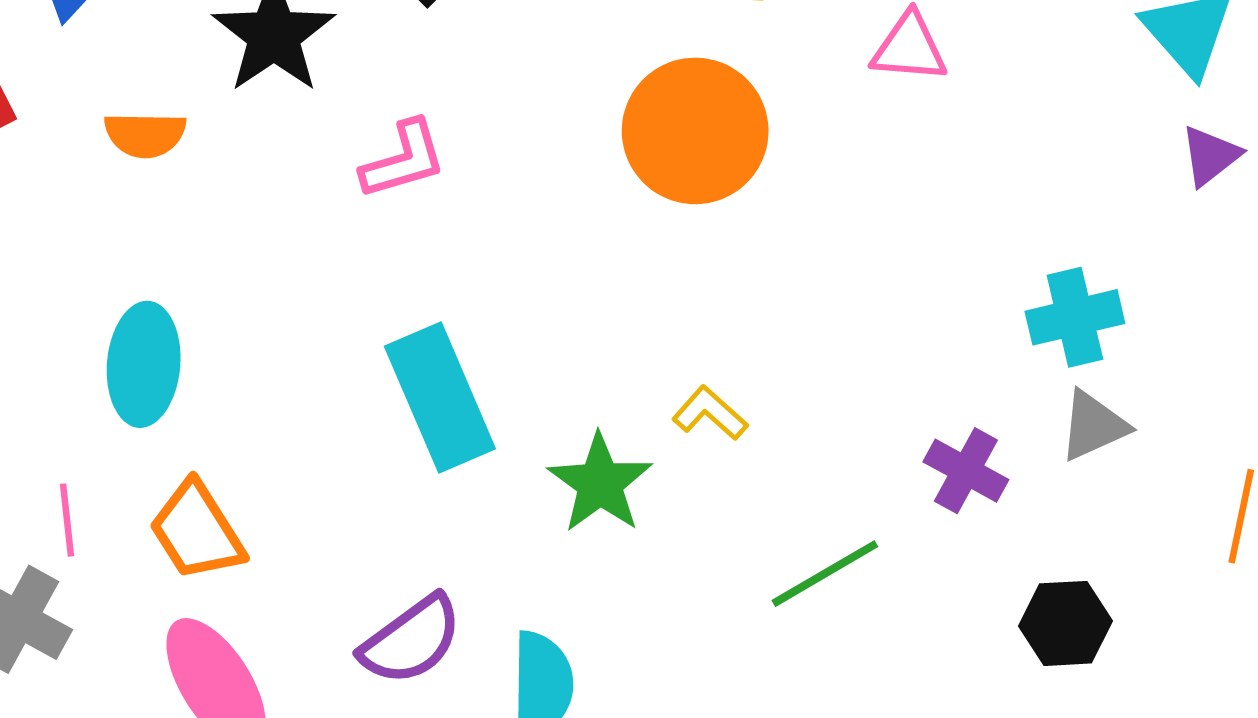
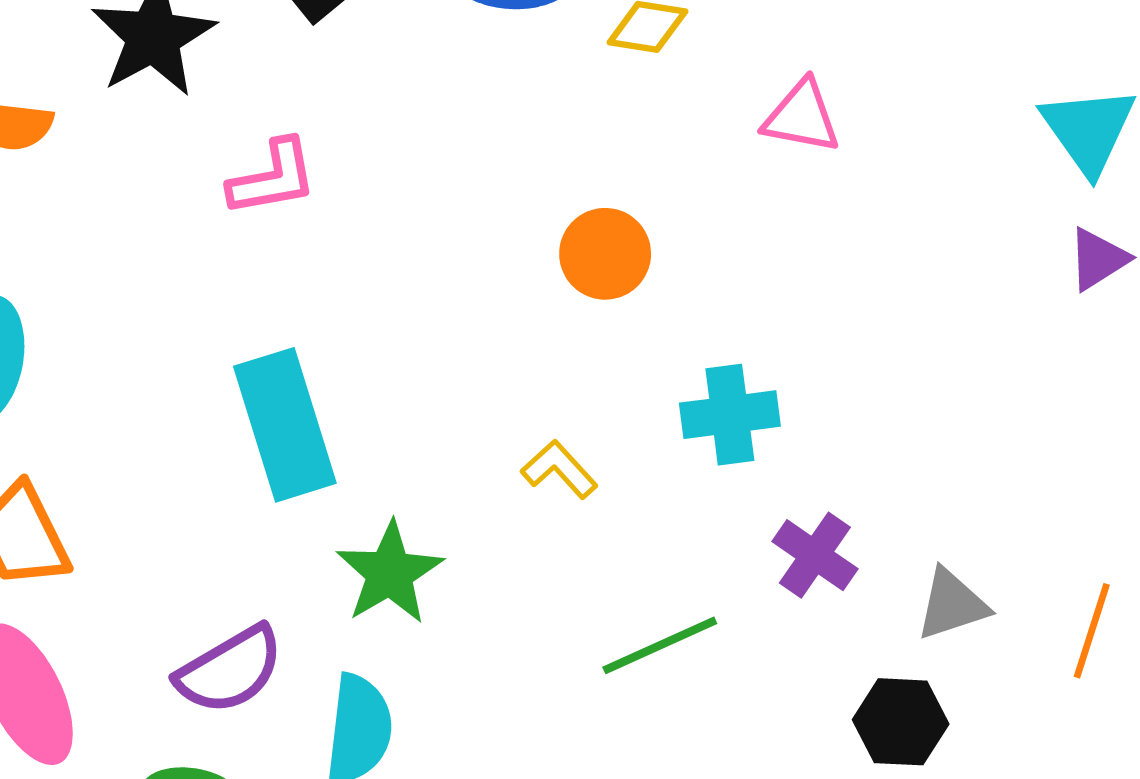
orange circle: (695, 131) -> (605, 254), moved, size x0.6
cyan cross: (1075, 317) -> (730, 415), moved
gray triangle: (1093, 426) -> (952, 604), moved
green star: (600, 483) -> (390, 573), moved

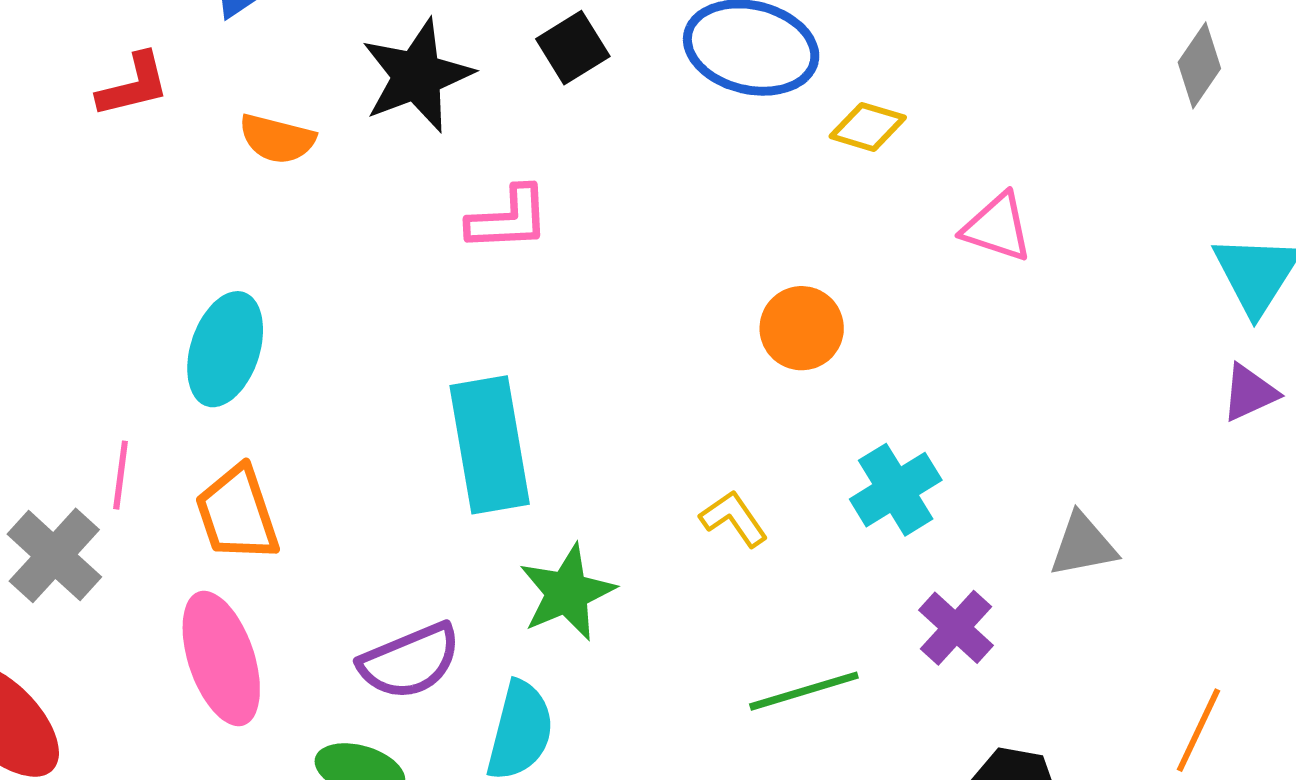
cyan cross: (730, 415) -> (896, 490), turned -32
gray triangle: (952, 604) -> (1083, 545), moved

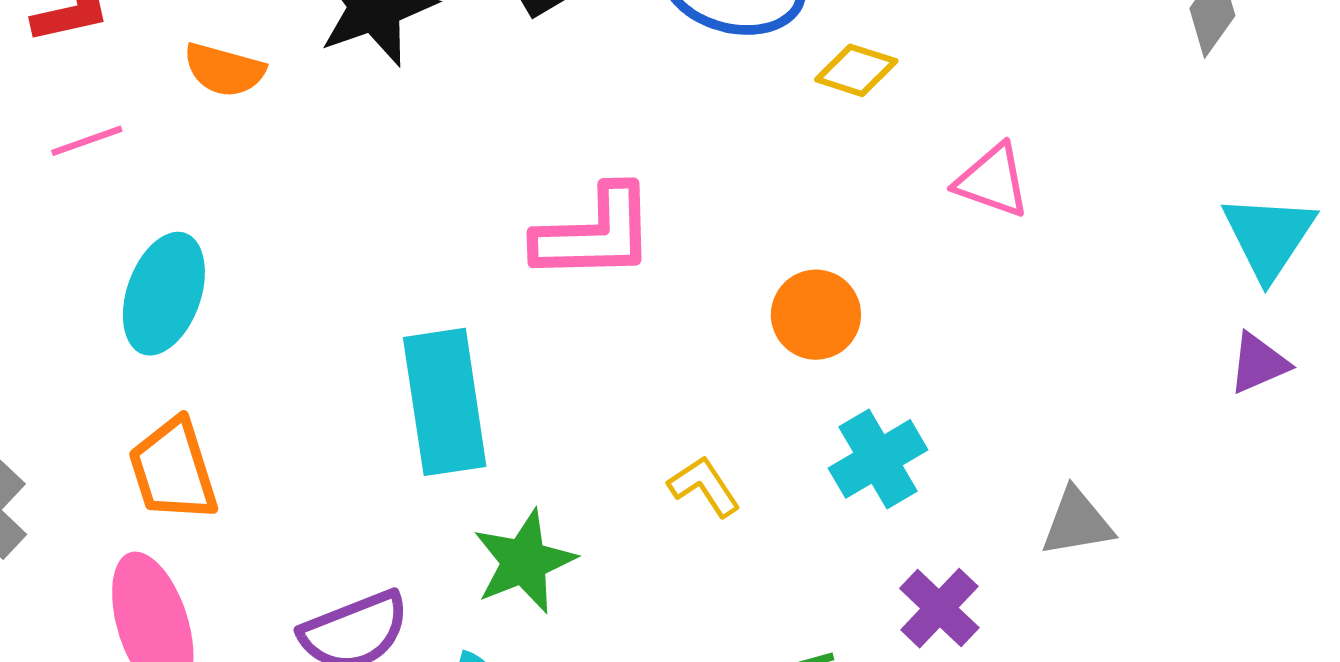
pink L-shape: (509, 219) -> (595, 234), moved, size x1.4
orange circle: (802, 328) -> (816, 315), moved
pink line: (121, 475) -> (87, 141), moved, turned 62

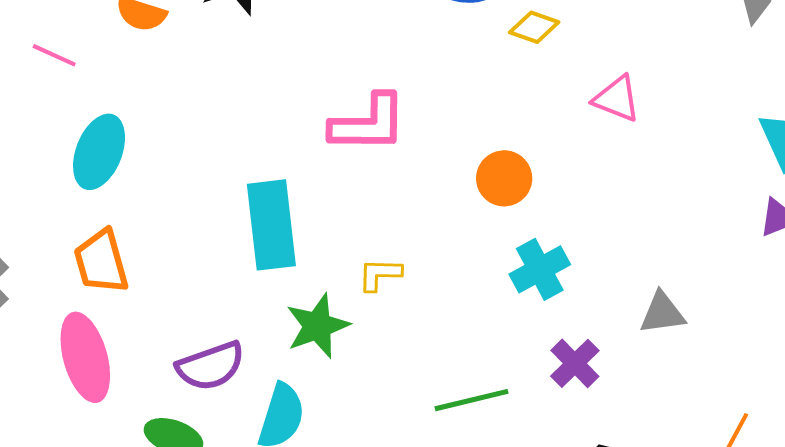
pink line: (87, 141) -> (54, 55), turned 42
yellow L-shape: (704, 486) -> (380, 274), moved, turned -57

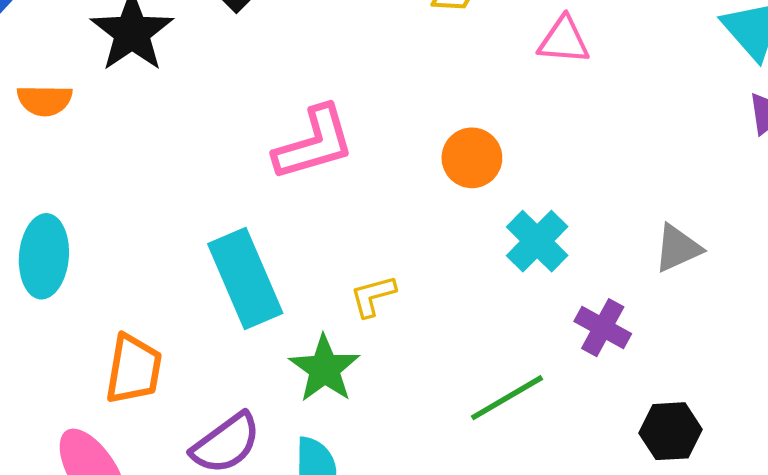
orange trapezoid: (101, 262) -> (134, 369), moved, turned -138

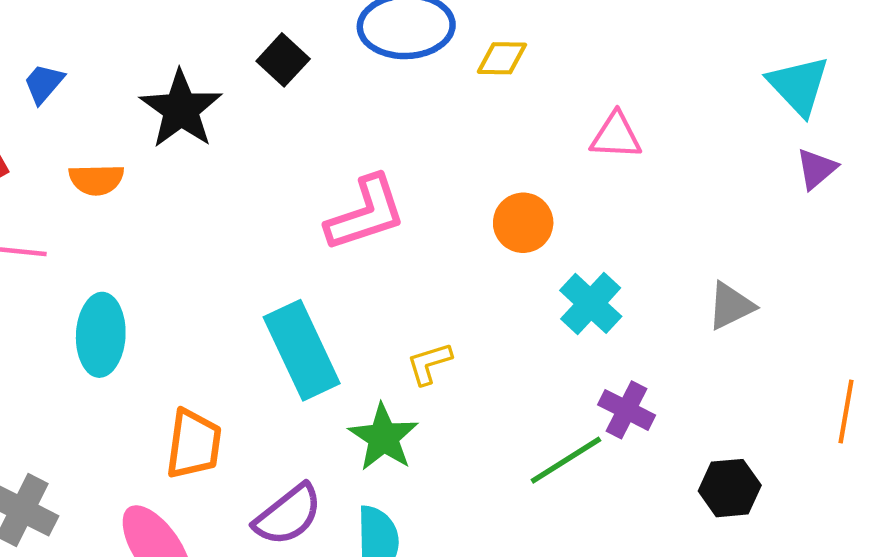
pink triangle: (564, 40) -> (616, 136), moved
purple cross: (603, 328) -> (627, 410), moved

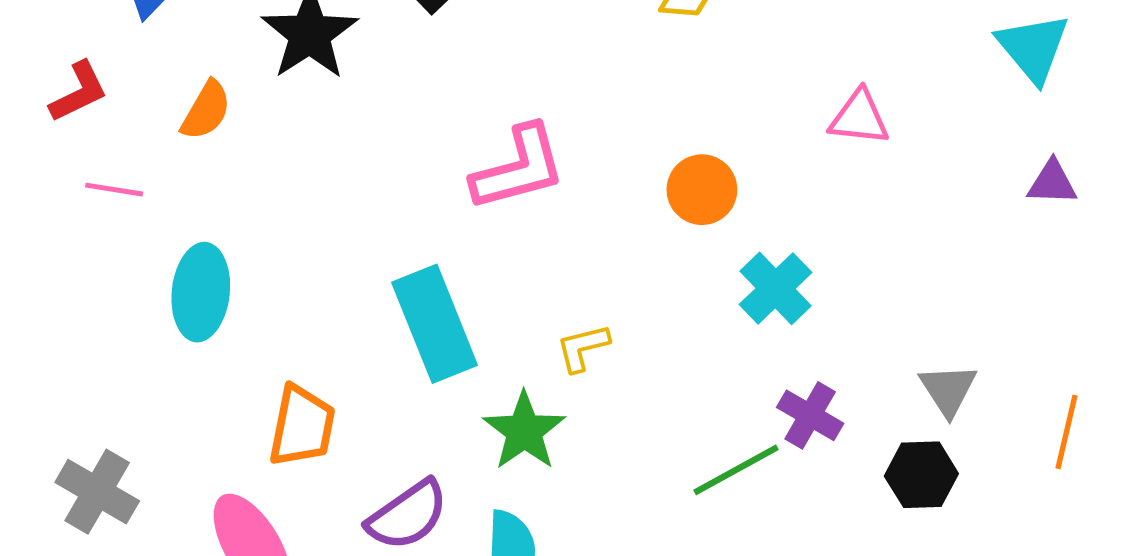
pink triangle: (616, 136) -> (859, 118), moved
purple triangle: (816, 169) -> (1052, 183), moved, turned 39
orange semicircle: (96, 180) -> (206, 110), turned -62
gray triangle: (731, 306) -> (948, 390), moved, turned -40
black hexagon: (730, 488) -> (921, 475), moved

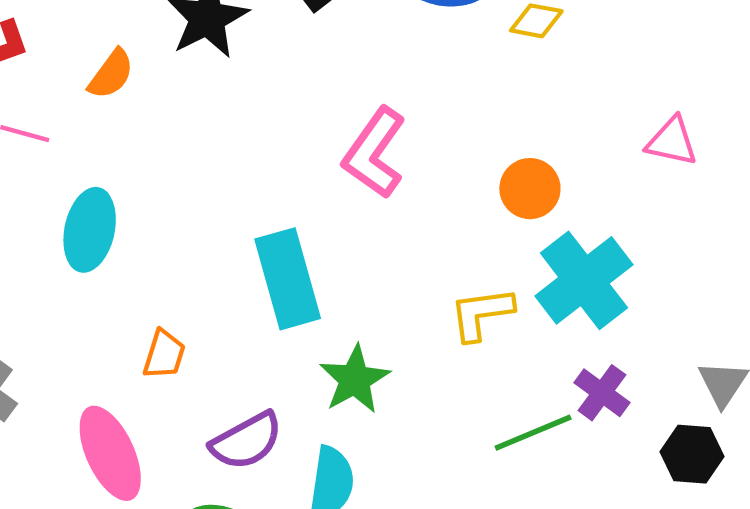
pink L-shape: (519, 168) -> (374, 153), turned 134
cyan cross: (776, 288) -> (584, 280), size x1.5
yellow L-shape: (583, 348) -> (481, 314), moved, size x1.4
orange trapezoid: (302, 426) -> (164, 354), size x0.7

